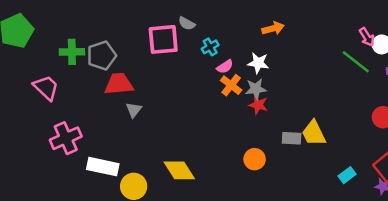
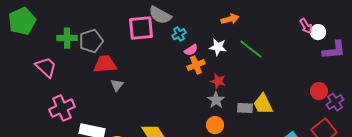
gray semicircle: (187, 23) -> (160, 15), size x1.6
green line: (356, 62) -> (251, 49), moved
orange cross: (231, 85) -> (196, 65), turned 30
gray star: (256, 89) -> (216, 100), moved, turned -30

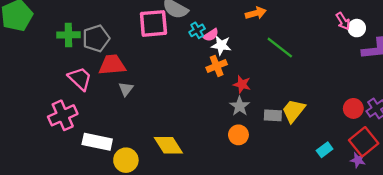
white star: (218, 47) -> (221, 45), moved
pink semicircle: (191, 50) -> (211, 35), moved
pink trapezoid: (46, 67) -> (80, 79), moved
red circle: (319, 91) -> (353, 108), moved
yellow trapezoid: (263, 104) -> (294, 111), turned 65

